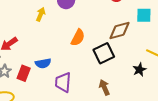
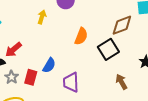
blue semicircle: (43, 63) -> (49, 65), turned -42
brown arrow: (104, 87) -> (121, 82), moved

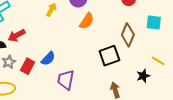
brown diamond: (122, 25) -> (128, 35), turned -60
orange semicircle: (81, 36) -> (87, 21), moved

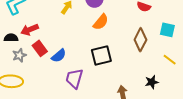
black square: (109, 56) -> (101, 56), moved
yellow line: (158, 61) -> (170, 60), moved
red rectangle: (28, 66) -> (40, 48), moved, turned -70

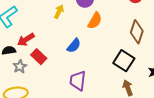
blue semicircle: (59, 56) -> (74, 46), moved
black square: (101, 56) -> (124, 61), moved, turned -35

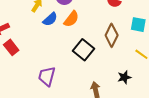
blue semicircle: (74, 46) -> (50, 19), moved
black square: (124, 61) -> (84, 50), moved

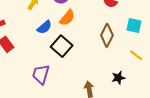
blue semicircle: (50, 19) -> (44, 27), moved
black square: (84, 50) -> (62, 46), moved

